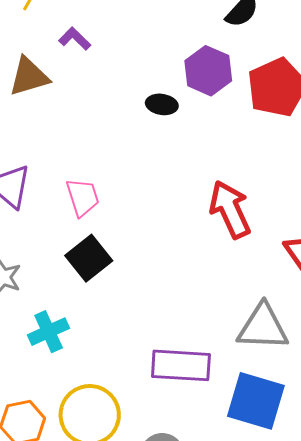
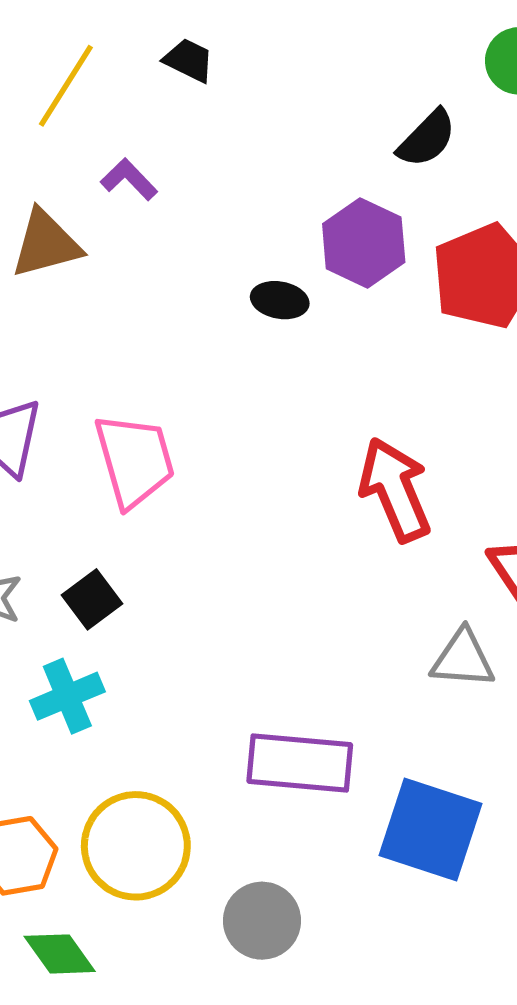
pink trapezoid: (83, 197) -> (135, 460), size x1.4
black square: (89, 258) -> (92, 599), moved, size x0.7
gray triangle: (263, 327) -> (463, 659), moved, size x0.7

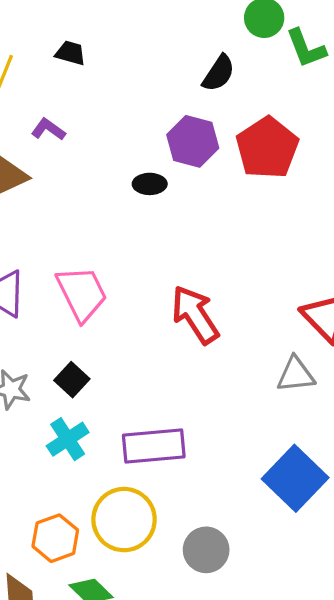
red arrow: (395, 490) -> (195, 315), moved
purple rectangle: (300, 763) -> (154, 446), moved
blue square: (431, 830) -> (295, 478), turned 36

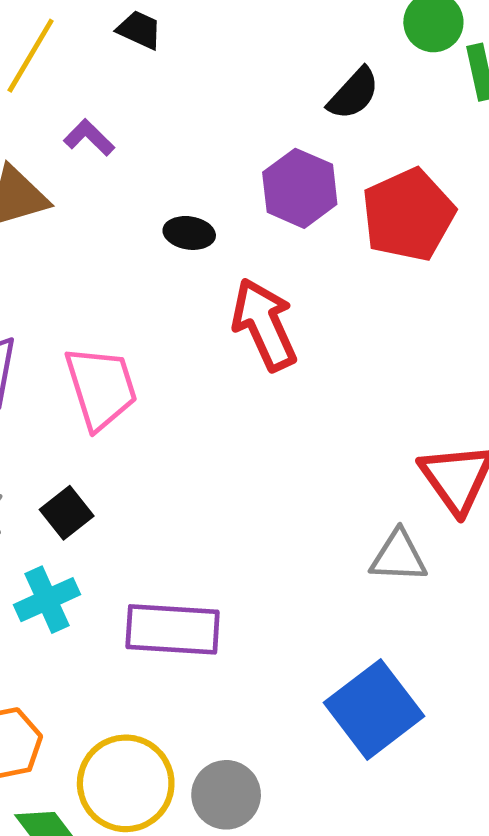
black ellipse: (150, 184) -> (189, 233), moved
red arrow: (195, 315) -> (264, 324), moved
yellow circle: (124, 520) -> (126, 783), moved

